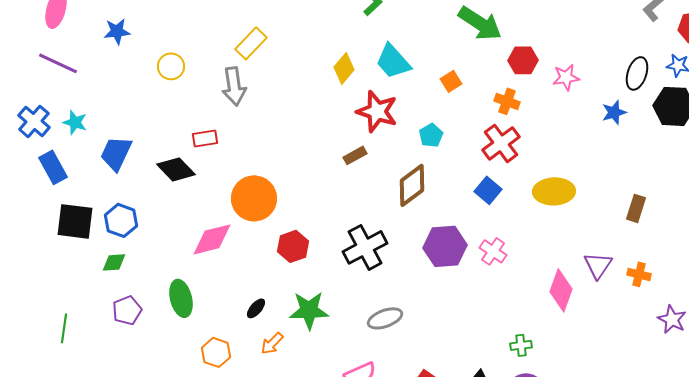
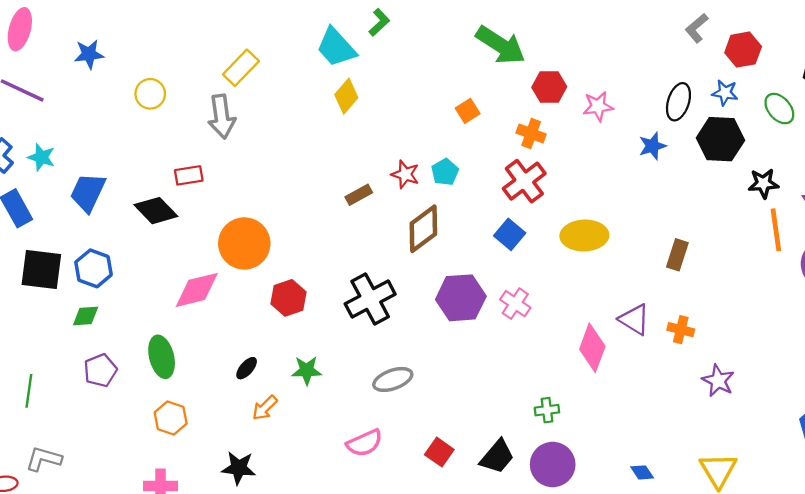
cyan trapezoid: (393, 61) -> (336, 47), moved
red star: (377, 111) -> (405, 174), moved, size x0.6
purple triangle: (598, 265) -> (634, 319), turned -32
green star: (309, 310) -> (307, 370), size x0.7
orange hexagon: (216, 352) -> (171, 418), moved

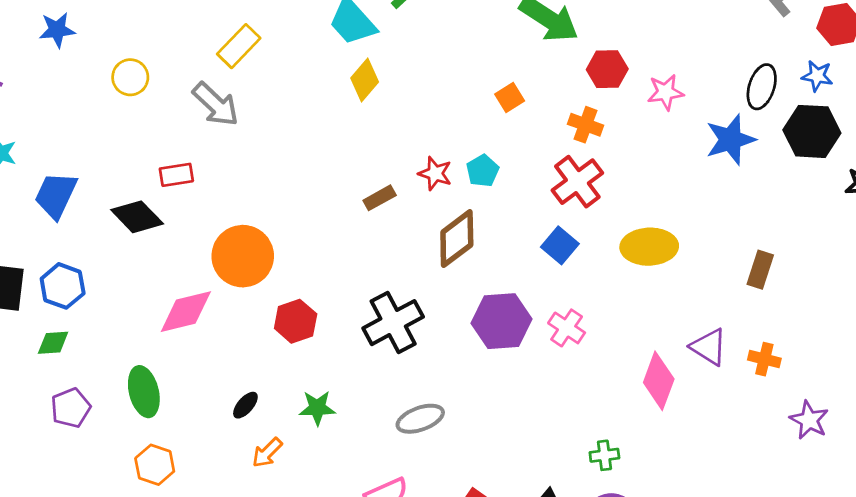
gray arrow: (222, 116) -> (216, 104), turned -39
blue star: (652, 146) -> (730, 140), size x1.5

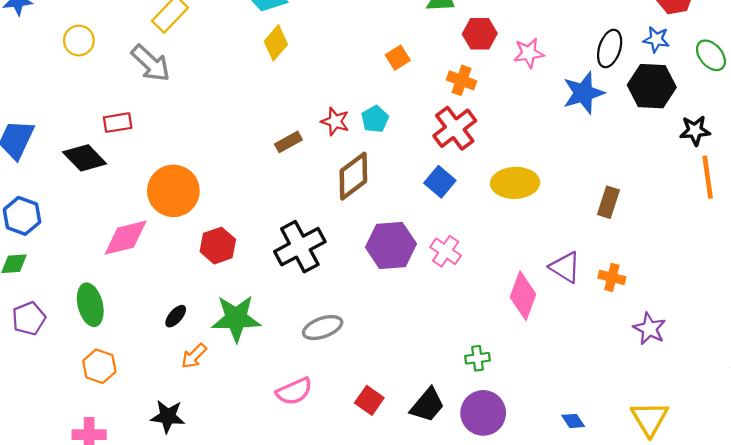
green star: (317, 408) -> (236, 318), size x1.6

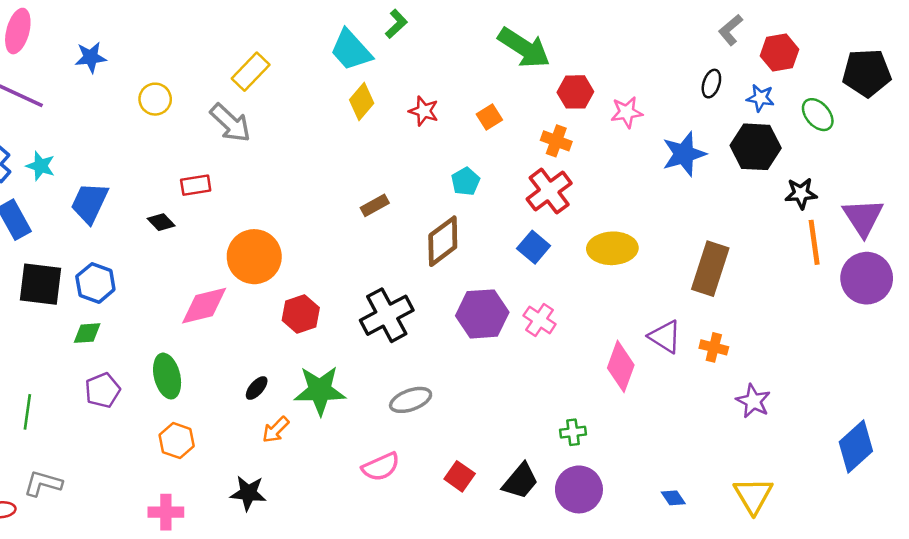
black ellipse: (610, 48) -> (711, 84), moved, size x0.7
red star: (335, 121) -> (424, 111), moved
black diamond: (85, 158) -> (161, 222), size x0.6
brown rectangle: (608, 202) -> (710, 269), size x1.6

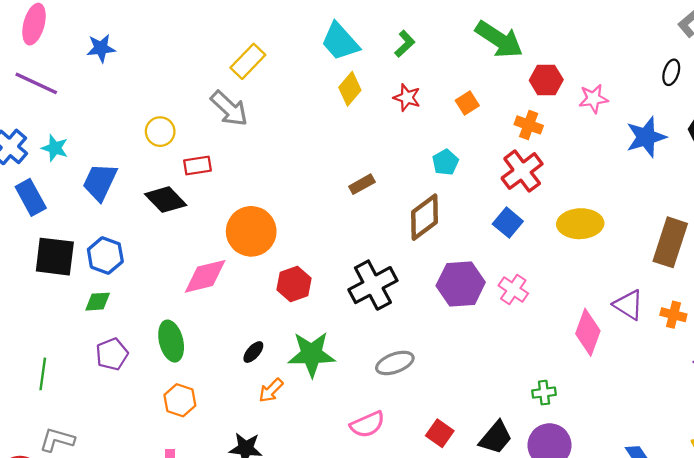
green L-shape: (396, 24) -> (405, 44), moved
yellow circle: (155, 99) -> (160, 132), moved
black diamond: (161, 222) -> (166, 200), size x1.6

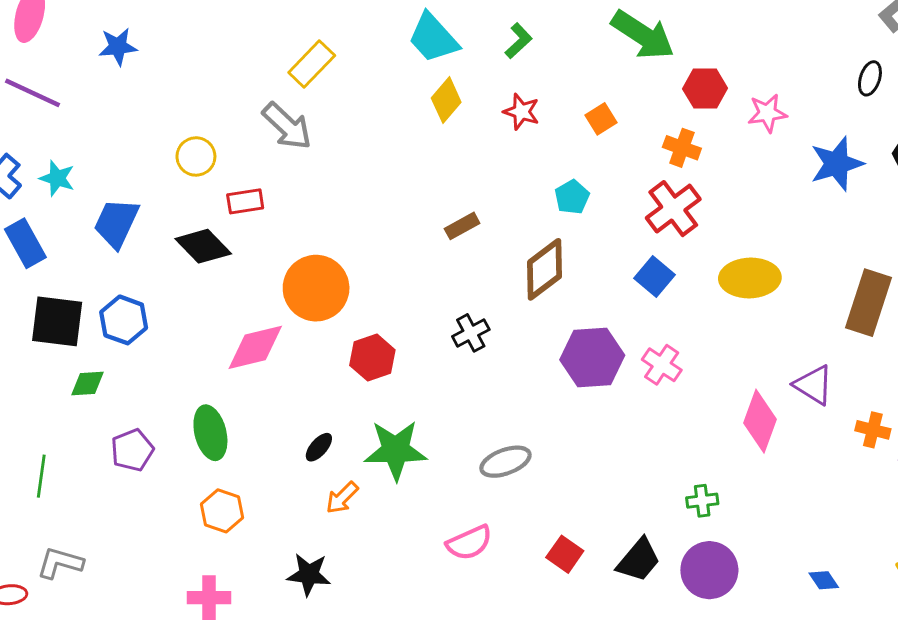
black cross: (373, 285) -> (471, 333), moved, size x0.6
green diamond: (98, 302) -> (87, 384), moved
orange cross: (673, 315) -> (873, 430), moved

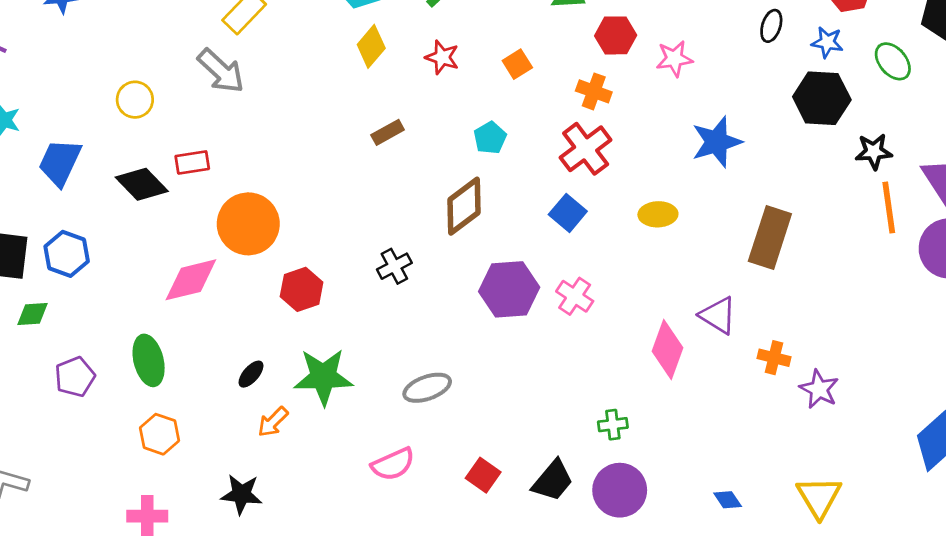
blue star: (837, 164) -> (717, 142), moved
red rectangle: (245, 201) -> (192, 162), moved
brown rectangle: (462, 226) -> (388, 132), moved
yellow ellipse: (750, 278) -> (658, 214), size x0.7

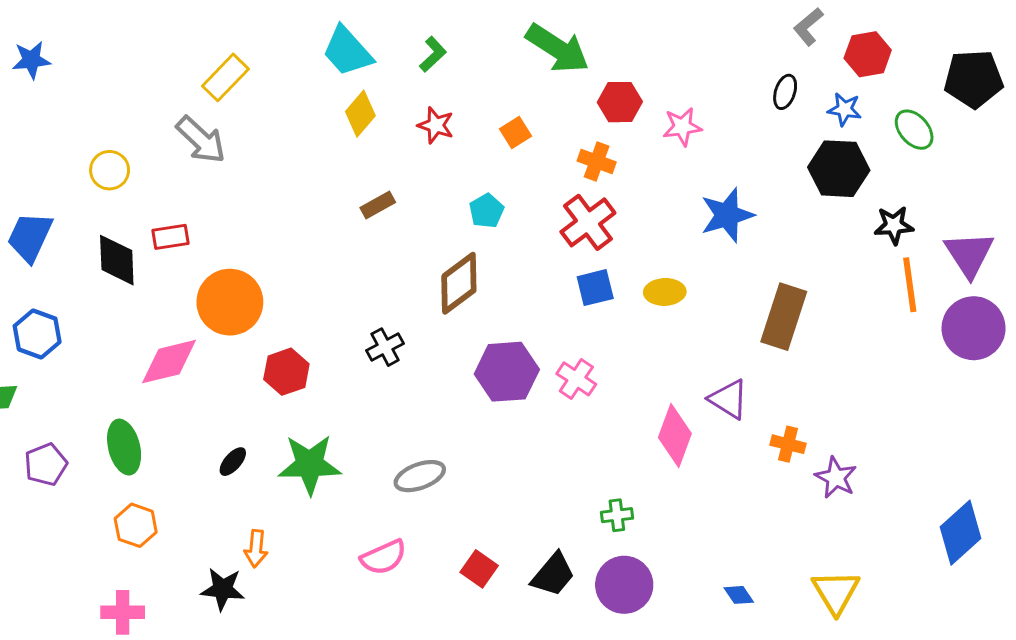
black diamond: (142, 184) -> (117, 260), turned 42
blue square: (568, 213) -> (595, 288), moved, turned 36
orange arrow: (273, 422) -> (256, 549), moved, turned -40

